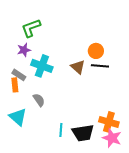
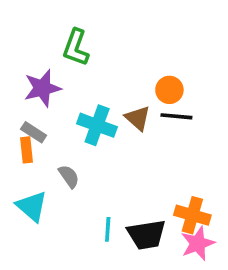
green L-shape: (31, 28) -> (76, 48), moved, turned -50
purple star: (24, 50) -> (42, 88), size x1.5
cyan cross: (42, 66) -> (97, 125), moved
pink star: (112, 138) -> (198, 243), turned 30

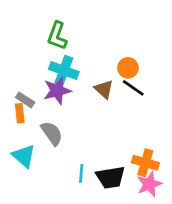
purple star: (42, 88) -> (57, 91), moved
black line: (176, 116) -> (133, 88), turned 30
cyan cross: (97, 125) -> (64, 71), moved
gray semicircle: (69, 176) -> (52, 133), size x1.4

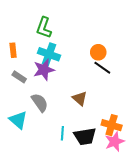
brown triangle: (104, 89) -> (80, 98), moved
orange rectangle: (20, 113) -> (13, 50), moved

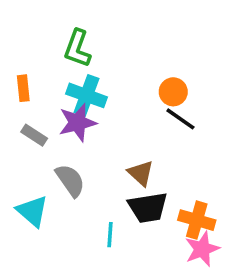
black trapezoid: (85, 136) -> (148, 207), moved

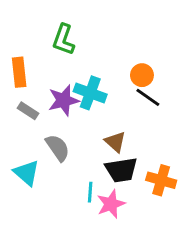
orange rectangle: (23, 88) -> (19, 72), size x1.4
cyan cross: (87, 95) -> (90, 93), moved
pink star: (202, 249) -> (111, 204), moved

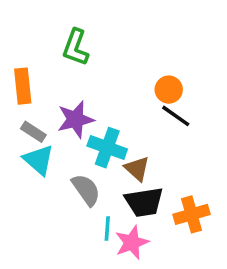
cyan cross: (90, 93) -> (107, 148), moved
gray semicircle: (58, 148) -> (86, 190), moved
cyan triangle: (27, 173) -> (39, 160), moved
orange cross: (161, 180) -> (192, 214), turned -32

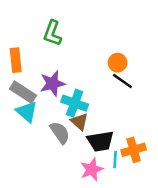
gray rectangle: (33, 132) -> (23, 92), size x1.5
brown triangle: (137, 169) -> (79, 122), moved
cyan line: (107, 228) -> (115, 160), moved

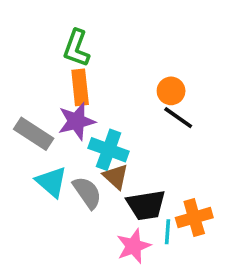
orange rectangle: (16, 60) -> (80, 87), moved
cyan triangle: (27, 112) -> (52, 182), moved

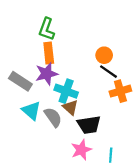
orange cross: (194, 218) -> (120, 91), moved
cyan line: (167, 232) -> (111, 155), moved

